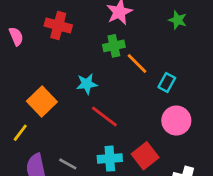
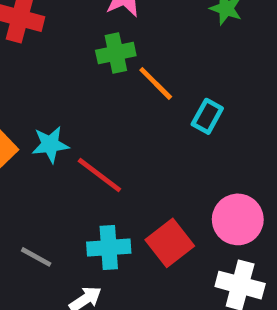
cyan star: (87, 84) -> (50, 144), moved
pink circle: (176, 121) -> (238, 219), moved

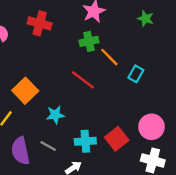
cyan star: (50, 144) -> (55, 115), moved
red line: (99, 175) -> (83, 80), moved

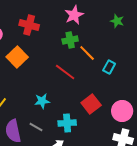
orange square: (25, 91) -> (17, 57), moved
red square: (117, 139) -> (91, 104), moved

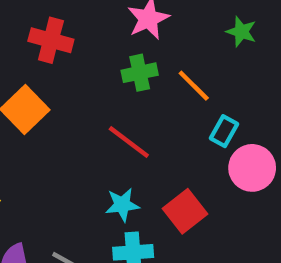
orange line: (87, 53) -> (194, 86), moved
cyan star: (42, 101) -> (122, 205), moved
pink circle: (122, 111) -> (252, 168), moved

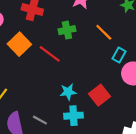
green cross: (140, 73) -> (67, 30), moved
red line: (129, 142) -> (50, 54), moved

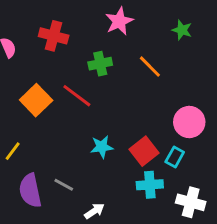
orange square: (19, 44) -> (36, 100), moved
cyan rectangle: (119, 55) -> (175, 157), moved
cyan cross: (73, 116) -> (150, 185), moved

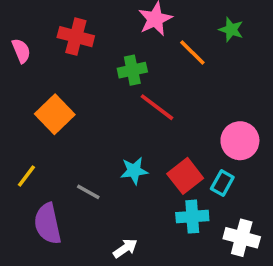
orange line: (150, 67) -> (192, 52), moved
red line: (77, 96) -> (157, 107), moved
gray line: (64, 185) -> (88, 192), moved

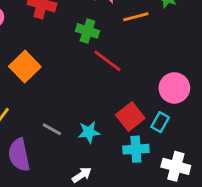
orange line: (192, 52) -> (136, 17), turned -60
green cross: (132, 70) -> (87, 31), turned 30
cyan star: (134, 171) -> (89, 132), moved

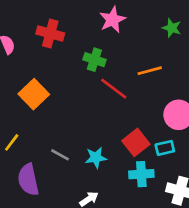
orange line: (136, 17) -> (150, 71), moved
cyan rectangle: (160, 122) -> (165, 148), turned 48

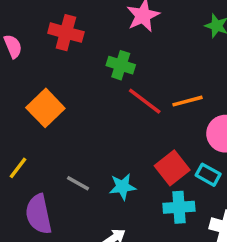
orange line: (150, 71) -> (188, 101), moved
cyan rectangle: (165, 148) -> (208, 175), turned 42

